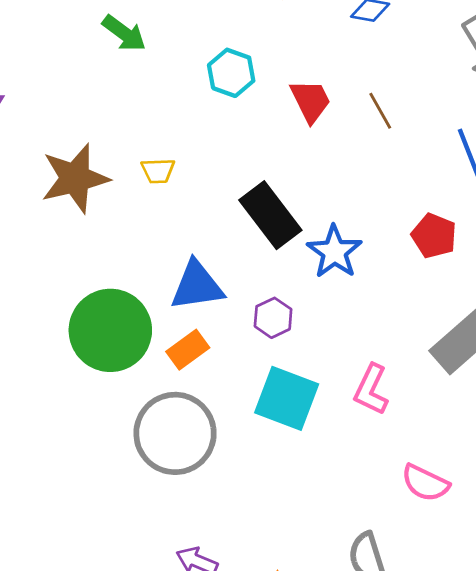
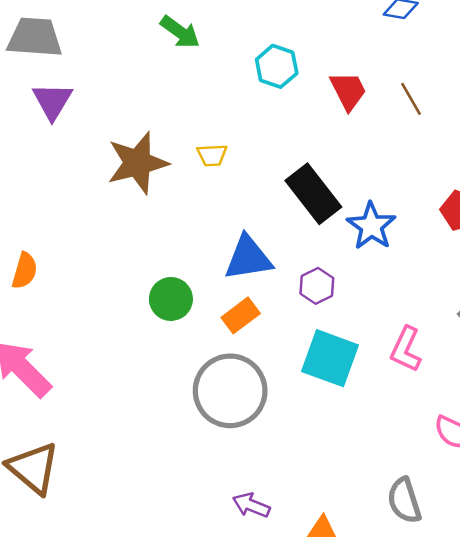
green circle: (110, 330) -> (171, 299), size x0.6

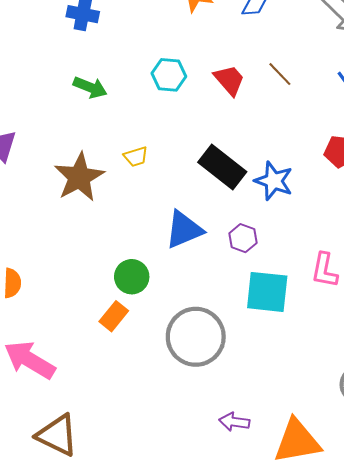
green arrow: (180, 32) -> (90, 87), moved
orange rectangle: (241, 315) -> (114, 316), moved

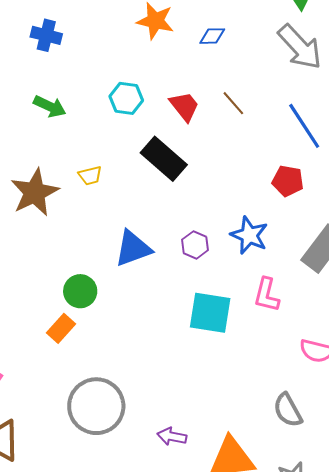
black rectangle: (222, 167) -> (164, 159), moved
blue star: (274, 181) -> (249, 235), moved
purple hexagon: (243, 238) -> (195, 245), moved
gray circle: (196, 337) -> (96, 406), moved

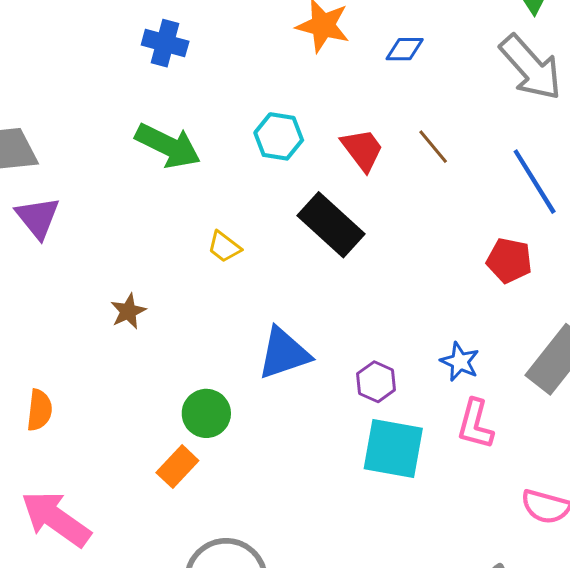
green arrow: (50, 106) -> (168, 146), size x1.4
yellow trapezoid: (90, 176) -> (224, 247), turned 50
brown star: (35, 192) -> (128, 311), moved, size x0.5
blue star: (249, 235) -> (460, 362), moved, size x0.7
purple hexagon: (195, 245) -> (376, 382), moved

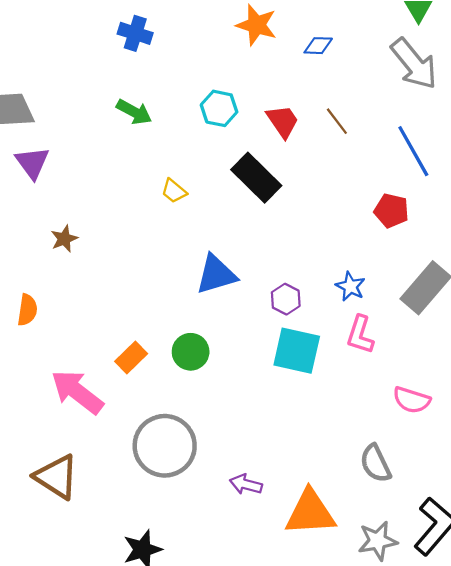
green arrow: (168, 146) -> (134, 112), size x0.7
brown star: (128, 311) -> (64, 239), moved
green circle: (206, 413) -> (191, 352), moved
pink arrow: (56, 519) -> (77, 392), moved

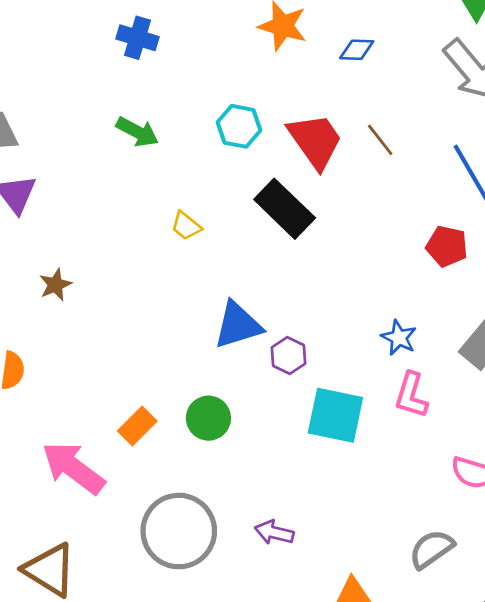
red trapezoid: (283, 121) -> (315, 141), size x1.4
purple hexagon: (286, 299) -> (288, 356), moved
gray semicircle: (376, 463) -> (431, 549), turned 81
purple arrow: (246, 484) -> (274, 532), moved

